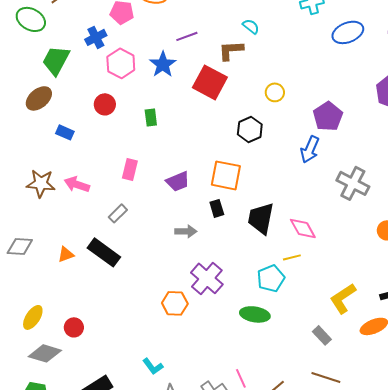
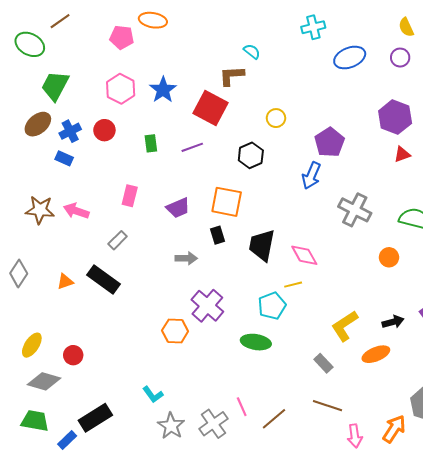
purple line: (187, 36) -> (192, 147), moved
blue cross: (96, 37) -> (70, 131), moved
gray diamond: (20, 246) -> (19, 273), turned -60

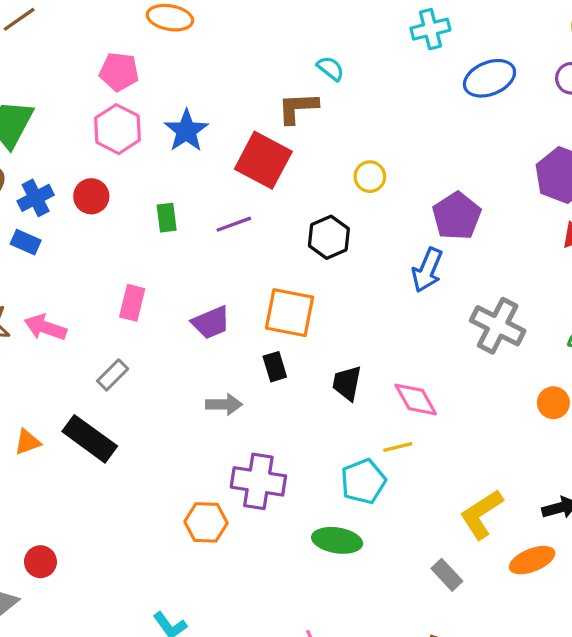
pink pentagon: (122, 37) -> (119, 72), moved
black trapezoid: (262, 245) -> (347, 383), size x0.7
purple cross: (207, 306) -> (258, 481), turned -32

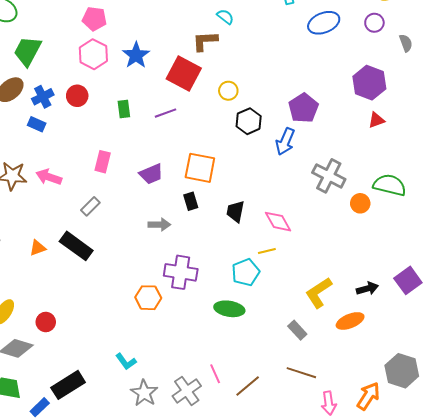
yellow circle: (370, 177) -> (228, 91), moved
black hexagon: (329, 237) -> (249, 121), moved
orange circle: (553, 403) -> (360, 203), moved

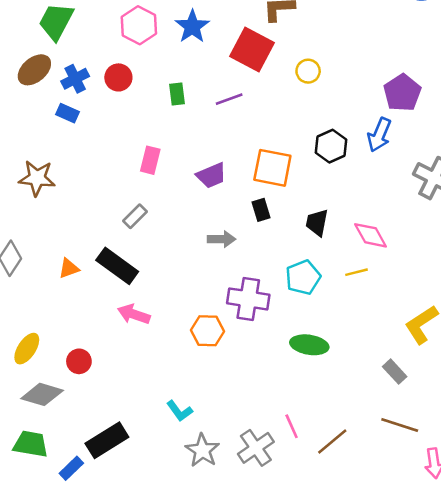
black hexagon: (249, 121) -> (331, 146), moved
pink arrow: (49, 177) -> (134, 314), moved
cyan pentagon: (246, 272) -> (303, 277), moved

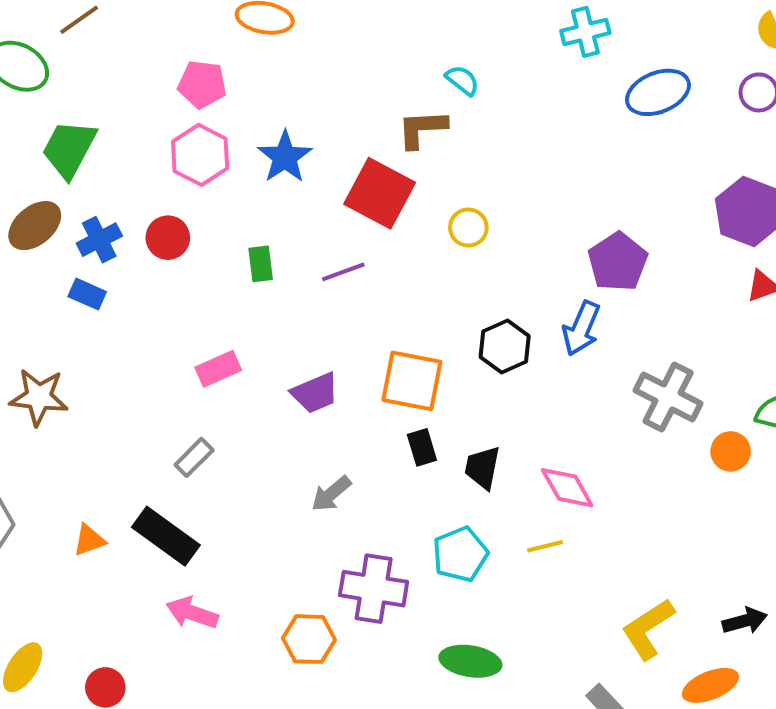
pink rectangle: (150, 160) -> (218, 369), turned 52
black rectangle: (261, 210) -> (422, 447), moved
gray arrow: (222, 239) -> (331, 494), turned 140

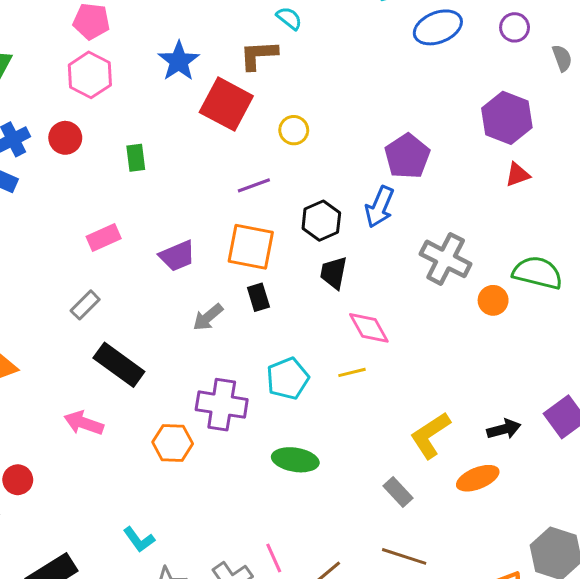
blue star: (285, 157) -> (179, 61), moved
purple line: (343, 272) -> (254, 185), moved
black trapezoid: (482, 468) -> (334, 273), moved
gray arrow: (331, 494) -> (208, 317), moved
black rectangle: (166, 536) -> (119, 365), moved

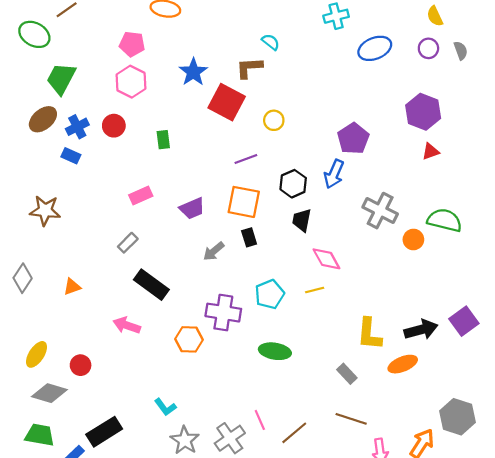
gray semicircle: (562, 58) -> (461, 51), moved
black arrow: (504, 429) -> (421, 330), size x1.4
yellow L-shape: (430, 435) -> (369, 334), turned -52

